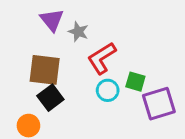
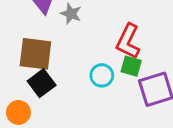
red L-shape: (102, 58) -> (128, 41), moved, turned -32

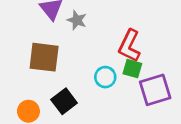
black square: (42, 83) -> (64, 101), moved

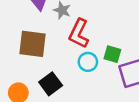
red L-shape: (129, 46) -> (79, 34), moved

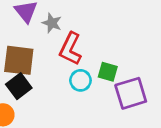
black square: (51, 84) -> (19, 86), moved

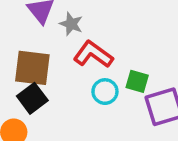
red L-shape: (70, 49) -> (93, 54), turned 100

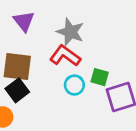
gray star: (71, 24) -> (70, 32), moved, size x1.5

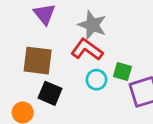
black square: (17, 90) -> (50, 93), moved, turned -30

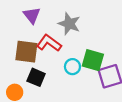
red L-shape: (87, 50) -> (49, 43), moved
green square: (122, 71) -> (93, 60), size x1.5

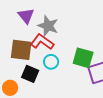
gray star: (69, 24) -> (48, 26), moved
cyan circle: (72, 67) -> (51, 62), moved

